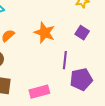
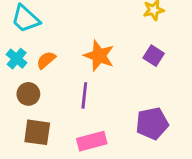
purple line: (65, 60) -> (84, 95), moved

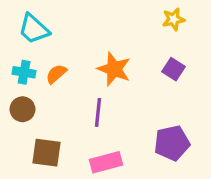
cyan cross: (17, 59) -> (24, 72), turned -30
brown circle: (28, 94) -> (22, 109), moved

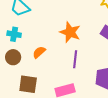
orange semicircle: (56, 74) -> (39, 52), moved
purple line: (98, 112) -> (75, 59), moved

